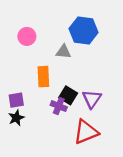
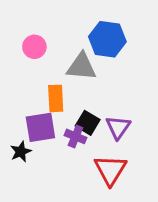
gray triangle: (63, 52) -> (82, 67), size x1.5
purple square: (16, 100) -> (40, 127), moved, size x1.5
red triangle: (86, 132) -> (110, 170), turned -36

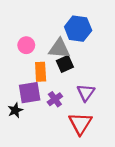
pink circle: (34, 47) -> (26, 45), moved
black square: (88, 123) -> (65, 64), moved, turned 35
purple cross: (75, 136) -> (55, 99), turned 32

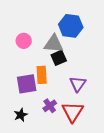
orange rectangle: (41, 72) -> (42, 75), moved
purple cross: (55, 99) -> (50, 106), moved
black star: (15, 110) -> (21, 115), moved

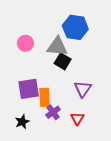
black square: (59, 58) -> (63, 61), turned -35
orange rectangle: (42, 75) -> (45, 97), moved
red triangle: (73, 112) -> (77, 119), size x0.6

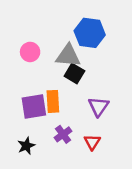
orange rectangle: (45, 97) -> (53, 101), moved

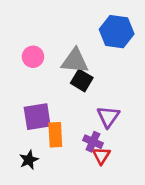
blue hexagon: (90, 33) -> (117, 32), moved
orange rectangle: (53, 101) -> (55, 135), moved
purple cross: (63, 134) -> (93, 142), moved, turned -30

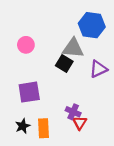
gray triangle: (75, 61) -> (73, 48), moved
purple triangle: (108, 117) -> (98, 69), moved, turned 30
orange rectangle: (55, 135) -> (43, 128), moved

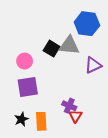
pink circle: (26, 45) -> (25, 61), moved
black square: (64, 63) -> (52, 49), moved

